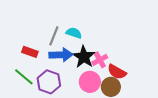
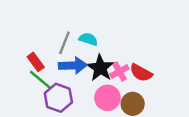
red rectangle: (30, 52) -> (36, 62), turned 35
red semicircle: (117, 72) -> (141, 73), moved
green line: (24, 77) -> (40, 80), moved

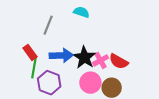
cyan semicircle: (88, 39) -> (81, 12), moved
gray line: (64, 43) -> (48, 25), moved
green line: (40, 80) -> (34, 67), turned 60

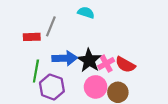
red rectangle: (30, 52) -> (32, 37), moved, turned -56

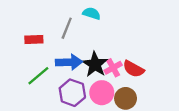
gray line: (51, 26) -> (67, 28), moved
green line: (36, 71) -> (38, 76), turned 40
purple hexagon: (52, 87) -> (72, 93), moved

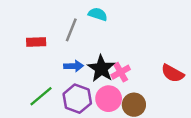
blue arrow: (69, 62) -> (74, 66), size x0.7
red semicircle: (133, 69) -> (173, 73), moved
green line: (38, 76) -> (41, 96), moved

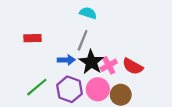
gray line: (71, 30) -> (83, 40), moved
red semicircle: (173, 73) -> (133, 66), moved

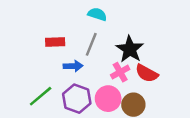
red rectangle: (32, 38) -> (55, 42), moved
black star: (91, 62) -> (130, 49), moved

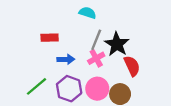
gray line: (91, 44) -> (96, 40), moved
pink cross: (120, 72) -> (96, 58), moved
red semicircle: (147, 73) -> (132, 66), turned -144

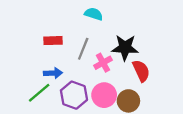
gray line: (96, 40) -> (83, 49), moved
black star: (117, 44) -> (125, 48), turned -30
blue arrow: (66, 59) -> (53, 73), moved

